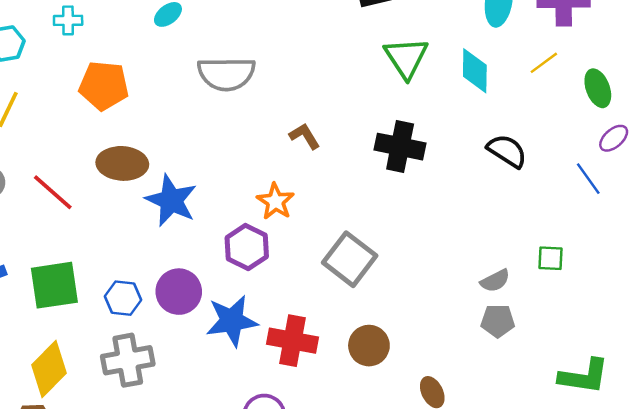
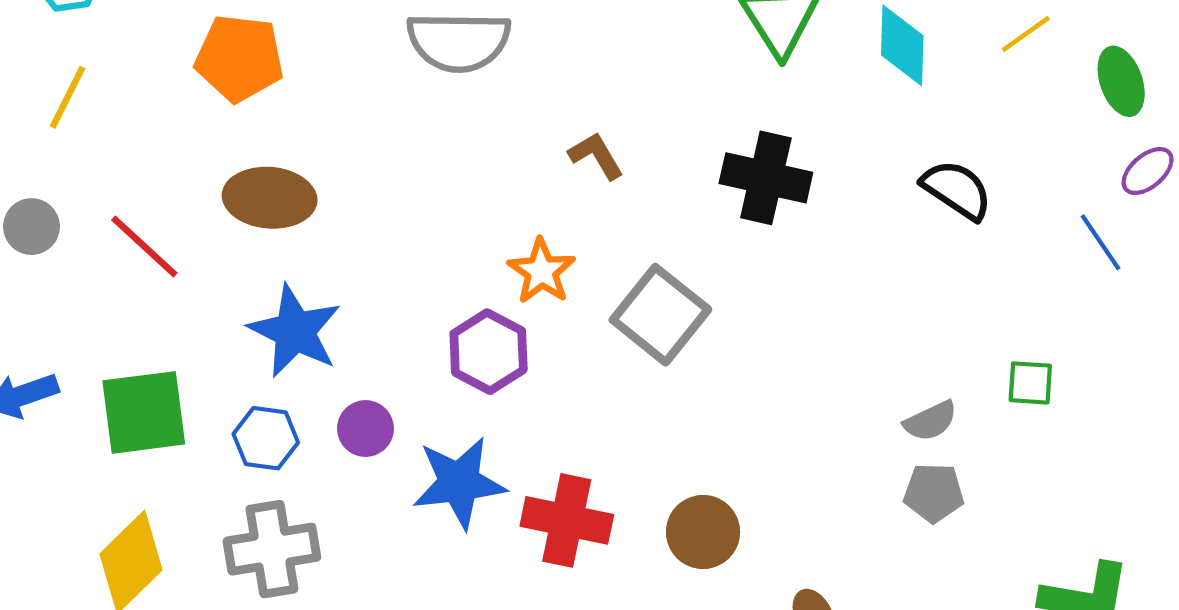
blue star: (171, 200) -> (295, 331), moved
gray square: (350, 259) -> (660, 315), moved
purple circle: (179, 292) -> (366, 429), size x0.7

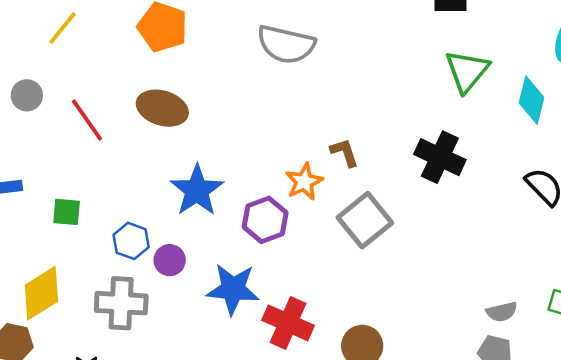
brown L-shape: (596, 156) -> (344, 152), moved
blue star: (295, 331) -> (197, 190), moved
green square: (144, 412) -> (67, 212), size x0.6
purple circle: (366, 429) -> (170, 260), moved

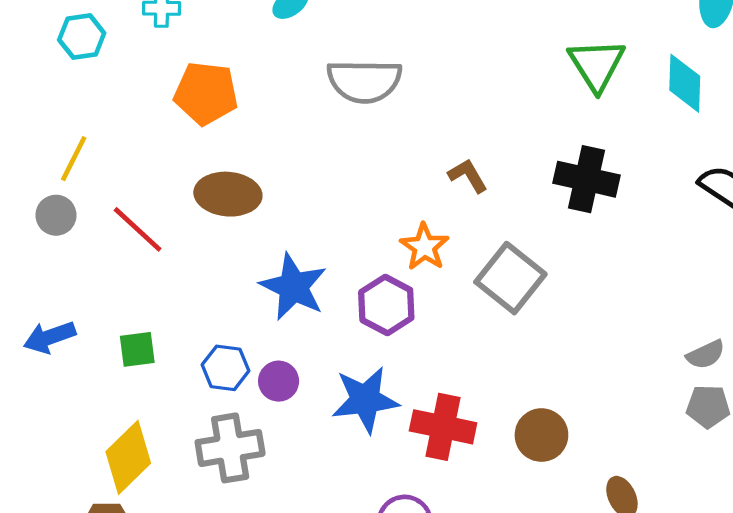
yellow line: (63, 28) -> (74, 159), moved
brown L-shape: (344, 152) -> (468, 176), moved

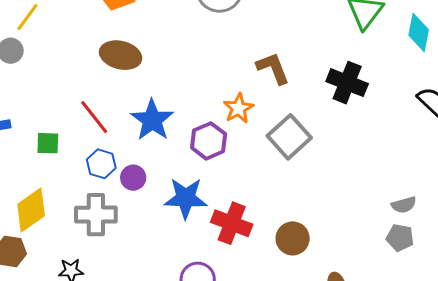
brown L-shape: (468, 176) -> (273, 68), size x1.4
red line: (138, 229) -> (94, 117), moved

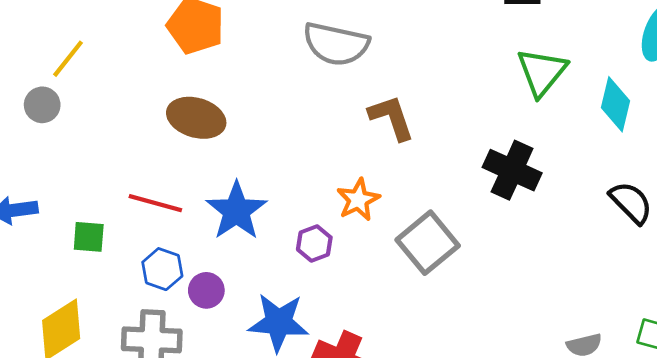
brown L-shape: (273, 68) -> (392, 118), moved
red line: (94, 117) -> (155, 203), turned -39
purple hexagon: (209, 141) -> (314, 244), size x0.7

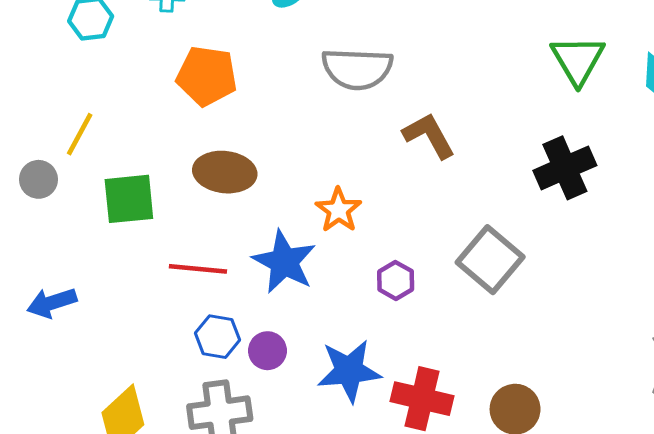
gray circle: (42, 105) -> (38, 179), moved
black cross: (512, 170) -> (565, 168), turned -38
orange star: (358, 200) -> (338, 210), moved
green square: (89, 237) -> (129, 199), moved, size x1.5
purple hexagon: (314, 244) -> (396, 280), moved

